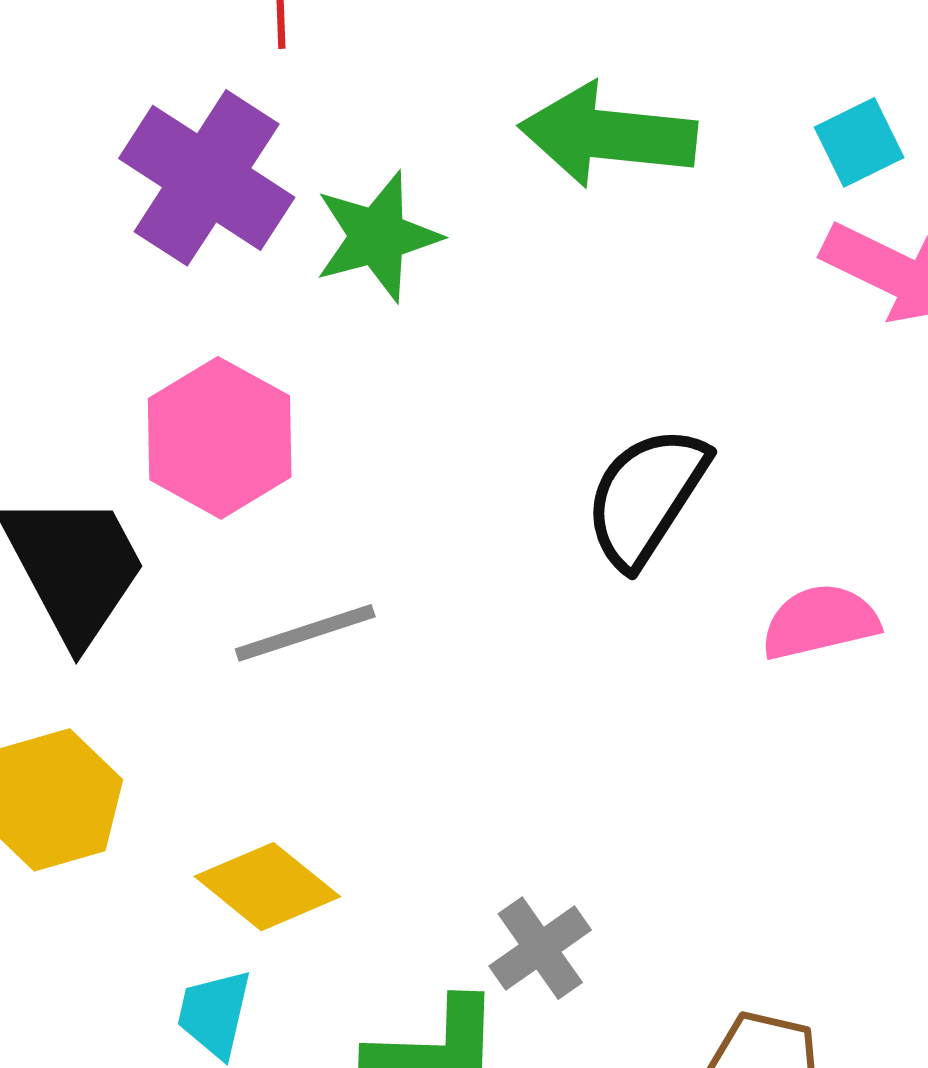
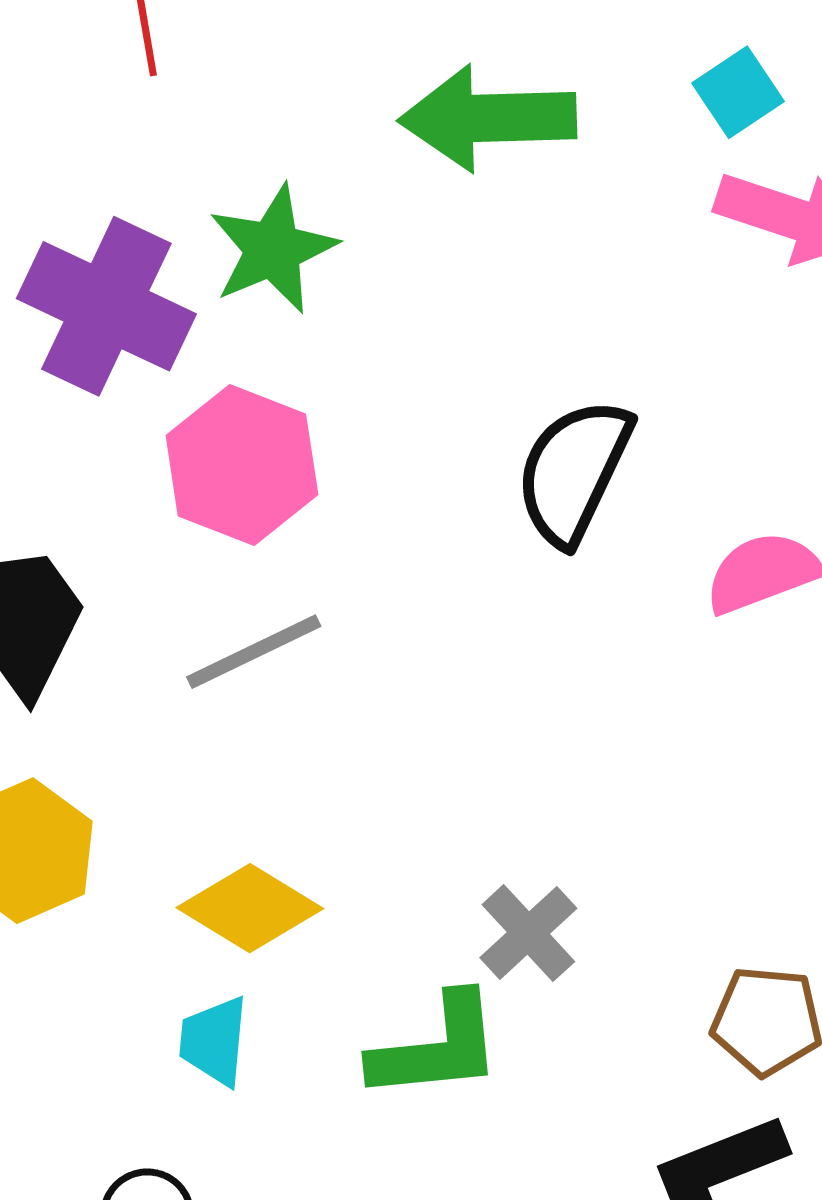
purple cross: (207, 178) -> (106, 306), moved
pink hexagon: (220, 438) -> (242, 465), moved

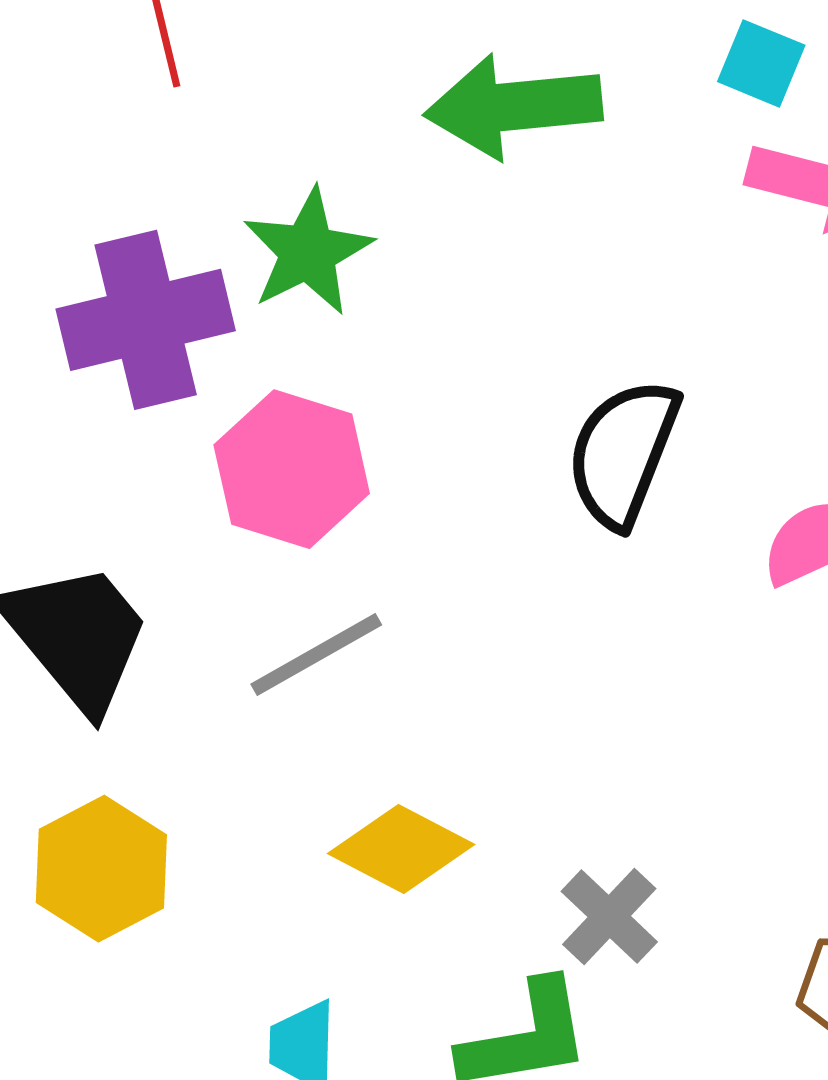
cyan square: (738, 92) -> (761, 63), turned -30
purple cross: (106, 306) -> (146, 320), turned -35
yellow diamond: (250, 908) -> (401, 849), moved

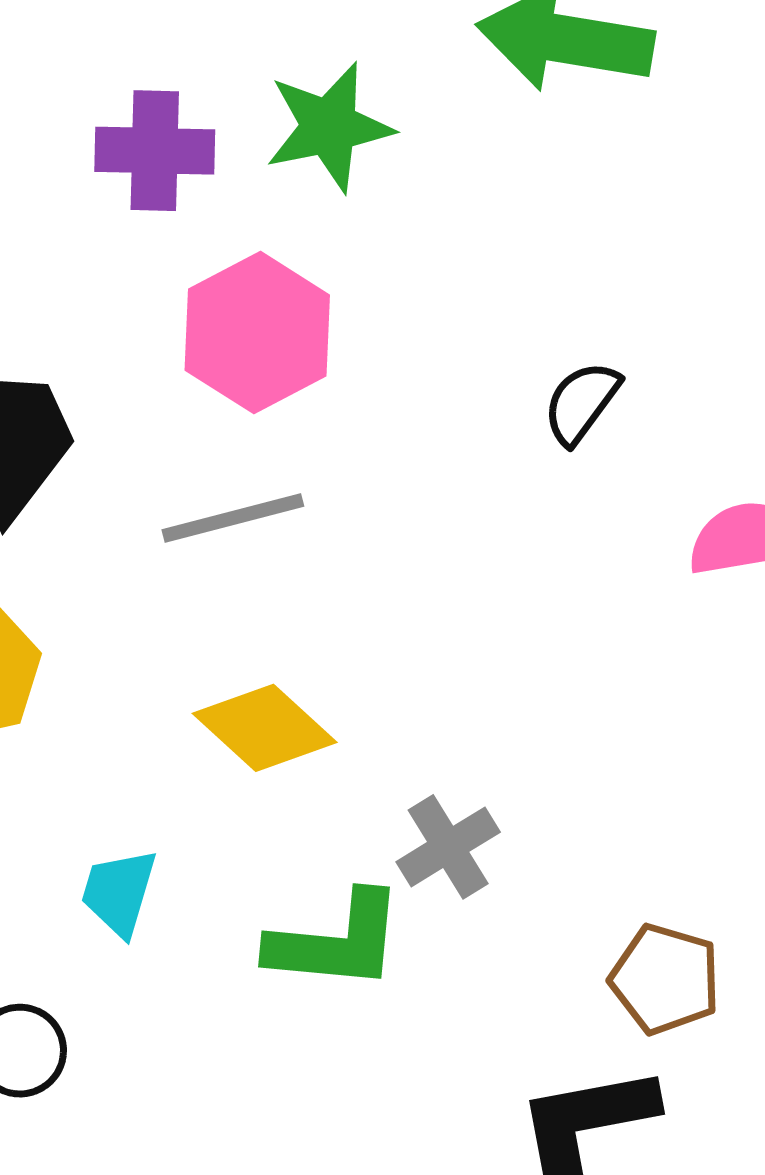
purple cross: (146, 320) -> (155, 151), size x0.7
black semicircle: (623, 453) -> (581, 403), size x0.6

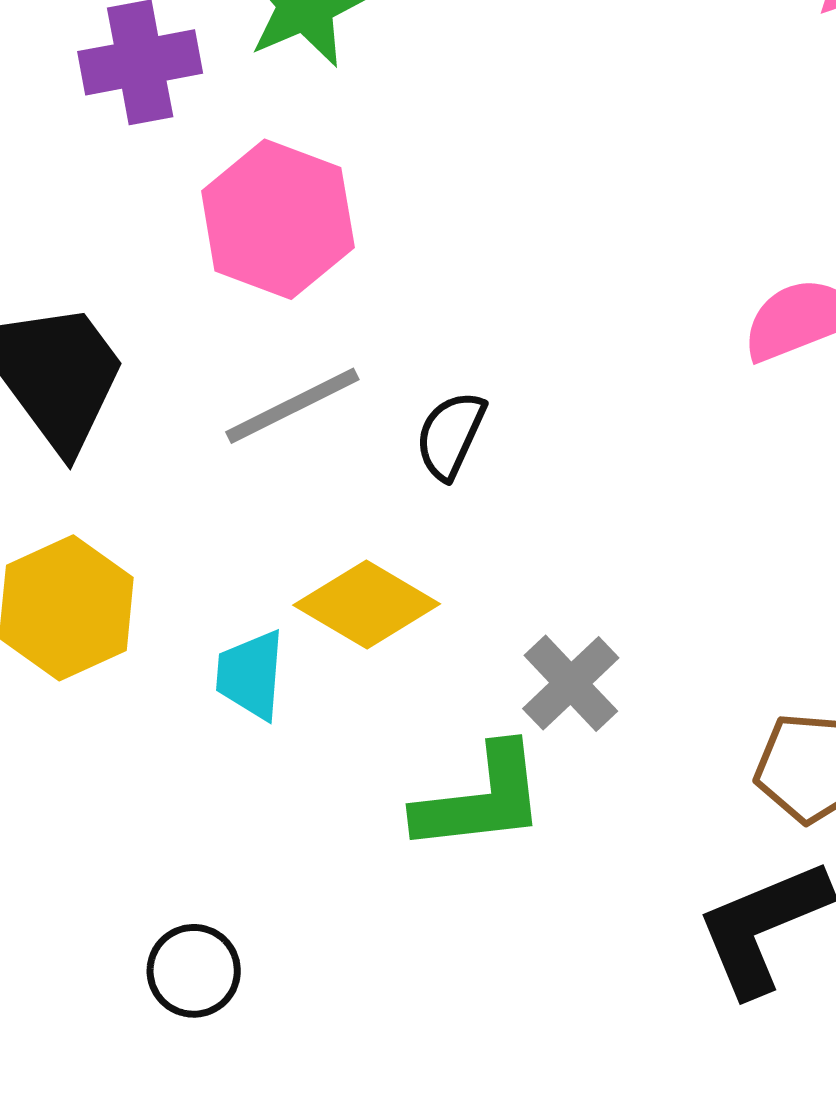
black semicircle: (581, 403) -> (450, 435), moved
cyan trapezoid: (119, 892) -> (251, 675), moved

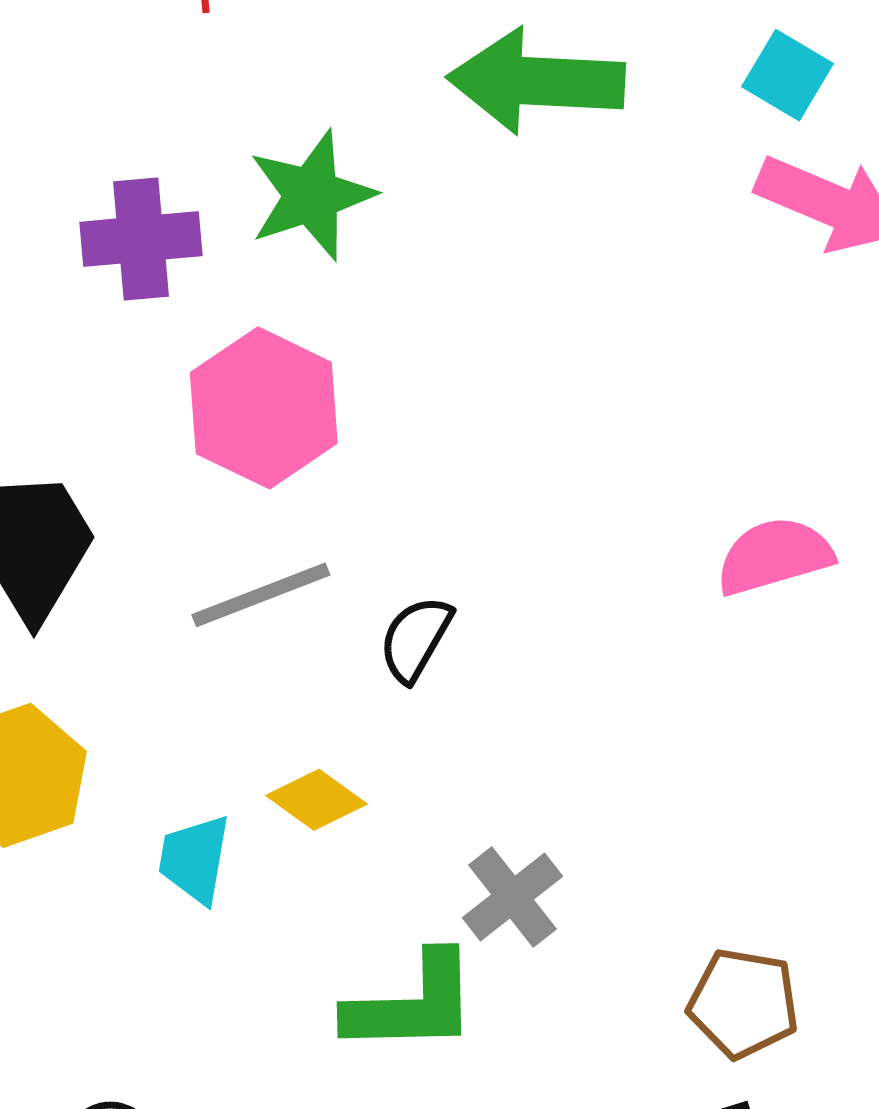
yellow diamond: (367, 605) -> (316, 800), size x0.7

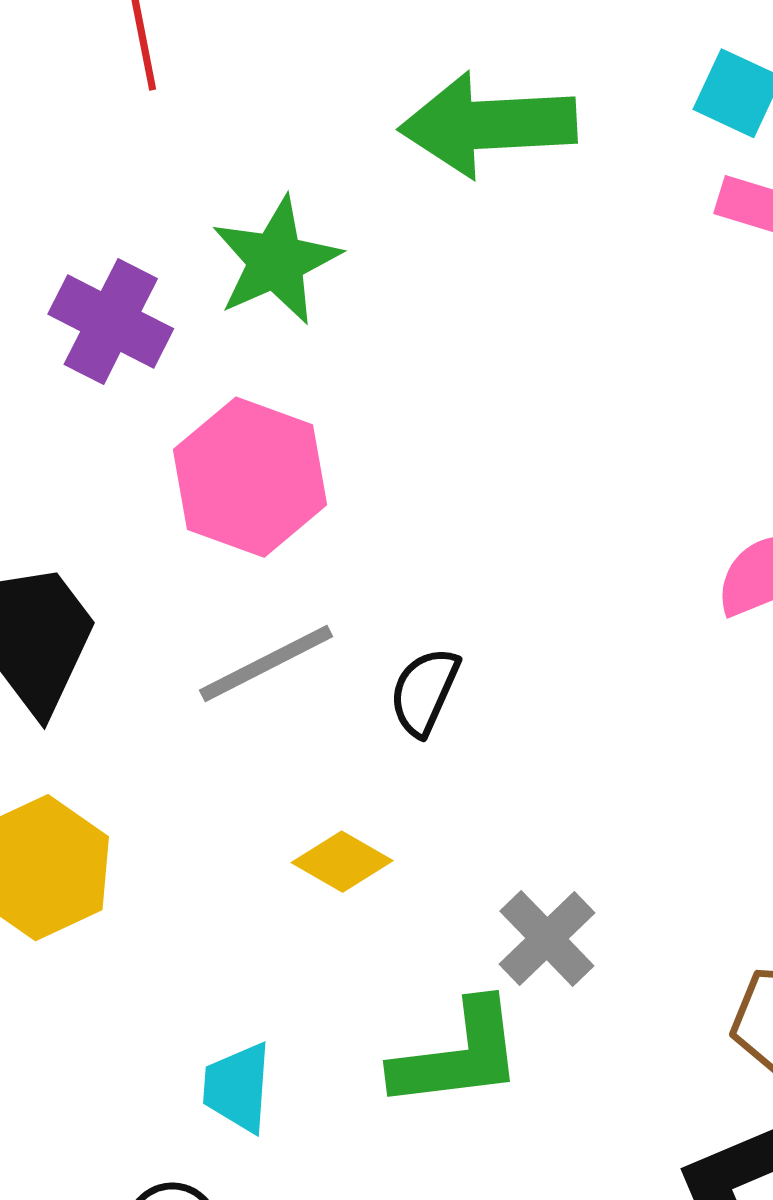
purple cross: (141, 239) -> (111, 321), turned 38
cyan trapezoid: (195, 859) -> (238, 1087), moved

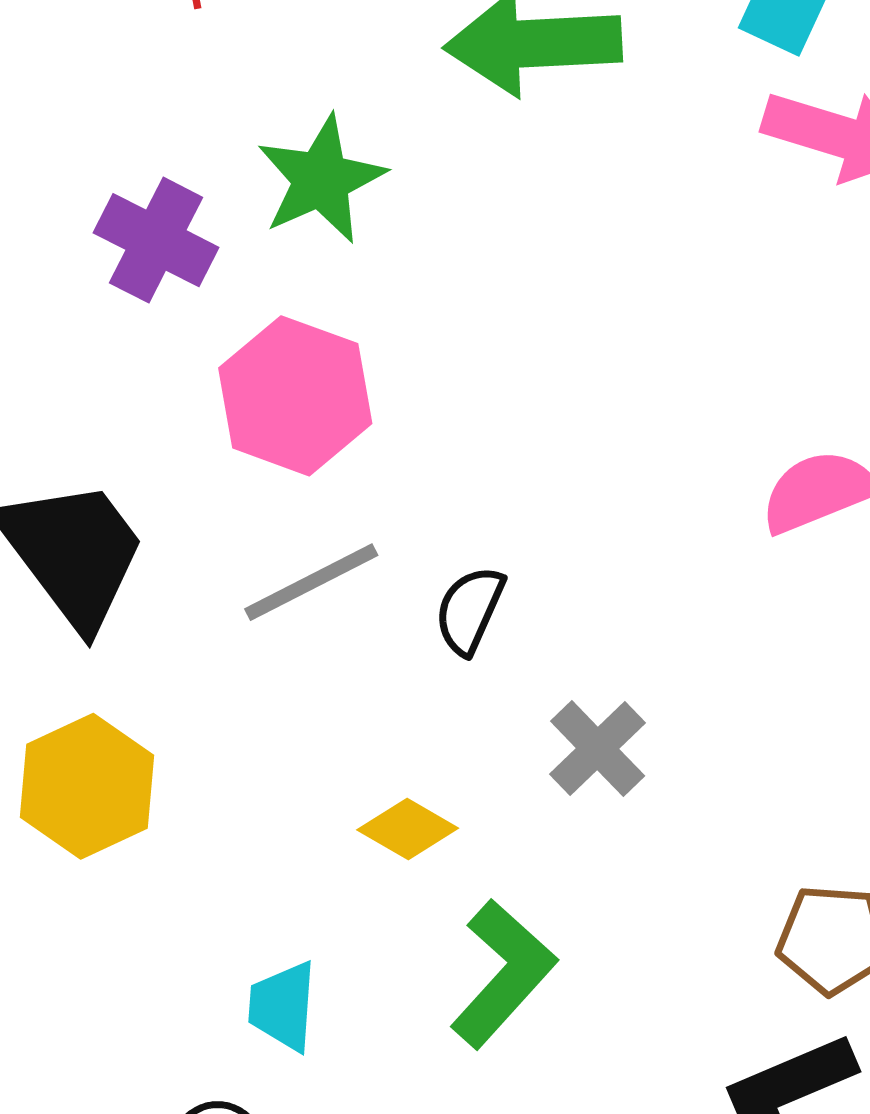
yellow diamond: (342, 862) -> (408, 829), moved
gray cross: (547, 939) -> (598, 749), moved
green L-shape: (458, 1055) -> (503, 974), turned -41

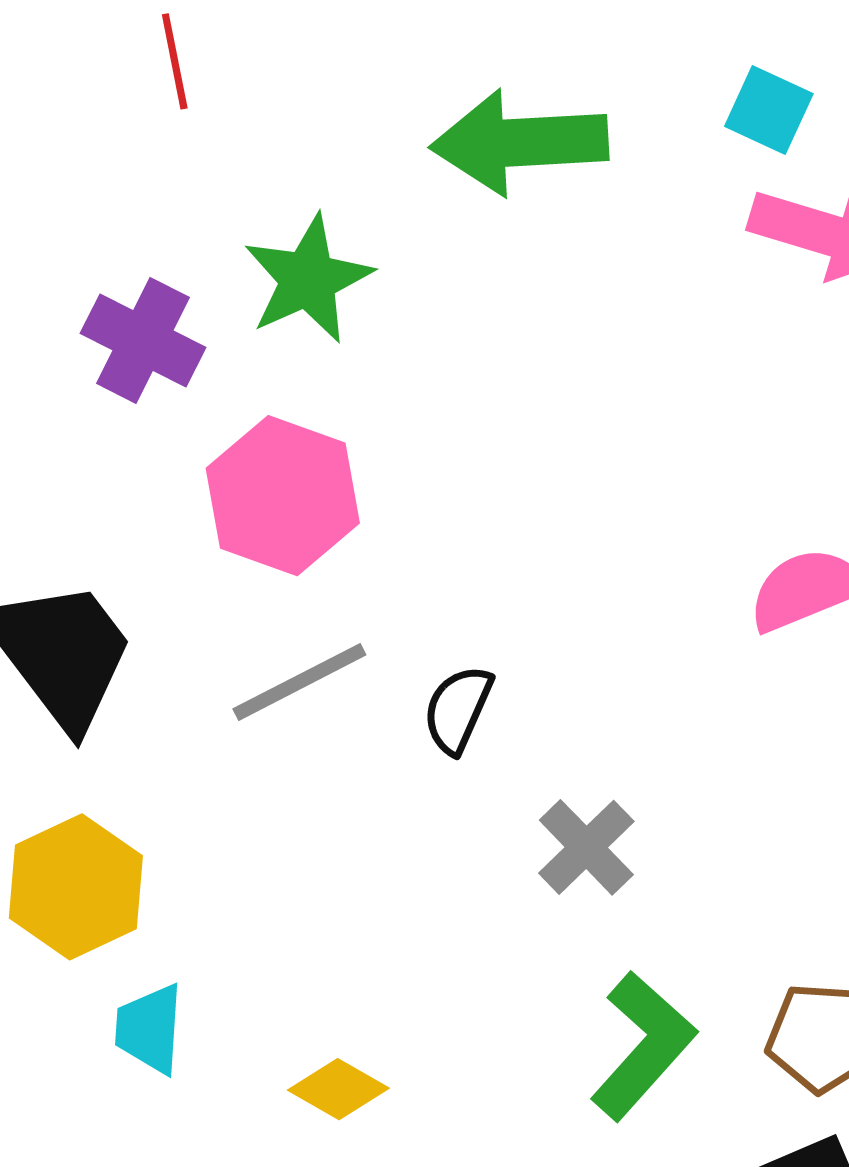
yellow diamond: (408, 829) -> (338, 1089), moved
green L-shape: (503, 974) -> (643, 1046), moved
cyan trapezoid: (283, 1006) -> (149, 1029), moved

